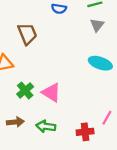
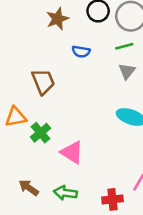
green cross: (25, 90) -> (40, 133), moved
brown arrow: (15, 122) -> (29, 188), turned -140

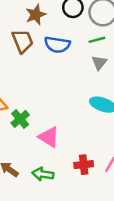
blue semicircle: (81, 52) -> (57, 45), size x1.5
brown trapezoid: (43, 82) -> (22, 41), moved
red cross: (112, 199) -> (84, 165), moved

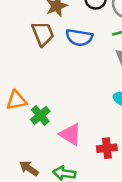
red cross: (84, 165) -> (107, 148), moved

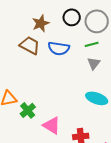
brown trapezoid: (43, 34) -> (30, 45), turned -40

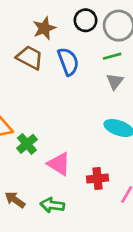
blue semicircle: (59, 48) -> (68, 62), turned -120

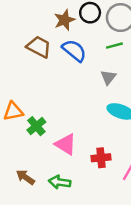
brown star: (44, 28) -> (64, 20), moved
blue semicircle: (68, 62) -> (74, 50), turned -30
gray triangle: (115, 81) -> (108, 77), moved

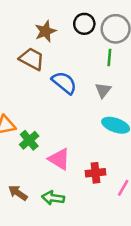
brown star: (64, 20) -> (45, 31), moved
green line: (114, 46) -> (109, 58), turned -70
blue semicircle: (74, 50) -> (64, 83), moved

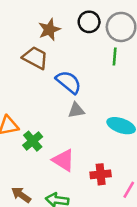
gray triangle: (103, 90) -> (76, 110), moved, turned 42

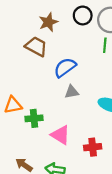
blue semicircle: (69, 82) -> (65, 67), turned -75
green cross: (33, 141) -> (34, 118), turned 35

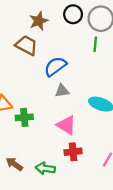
pink triangle: (61, 135) -> (66, 125), moved
red cross: (93, 147) -> (73, 152), moved

